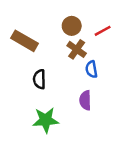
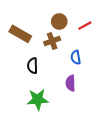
brown cross: (77, 49) -> (52, 41), moved, turned 35

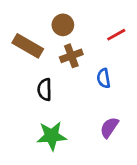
brown circle: (59, 21) -> (63, 25), moved
purple semicircle: (71, 83) -> (109, 127), moved, turned 35

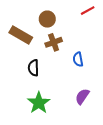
red line: (116, 35) -> (88, 11), moved
green star: (52, 136) -> (39, 103), turned -30

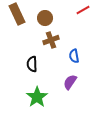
brown rectangle: (21, 35) -> (17, 14), moved, turned 35
purple semicircle: (82, 96) -> (70, 82), moved

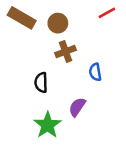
brown rectangle: (17, 14) -> (22, 18), turned -35
purple semicircle: (70, 82) -> (77, 107), moved

